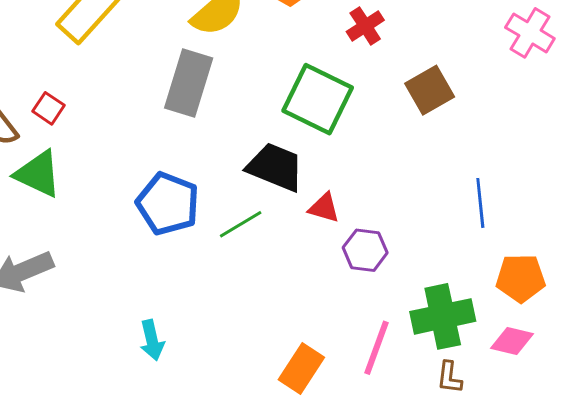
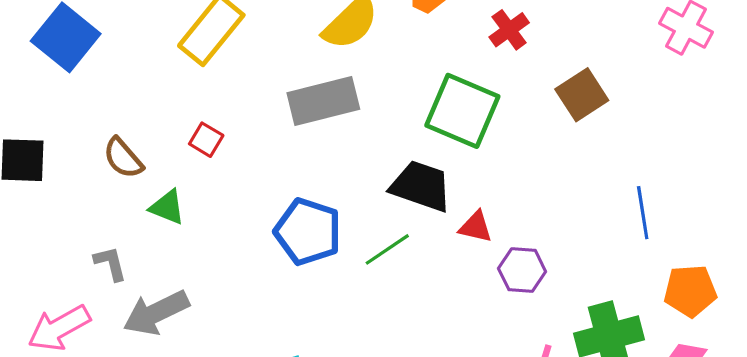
gray rectangle: (189, 83) -> (323, 101), turned 62
red square: (49, 108) -> (206, 140), moved
green triangle: (38, 174) -> (167, 207), size x0.7

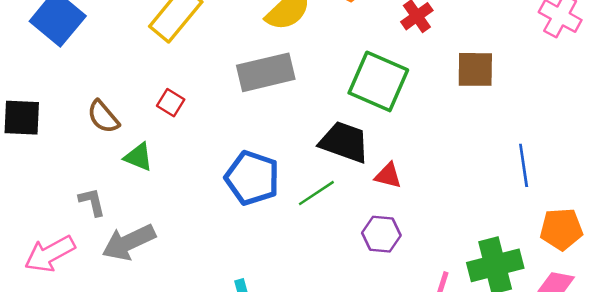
brown square: (582, 95) -> (475, 69), turned 33
purple hexagon: (522, 270) -> (381, 234), moved

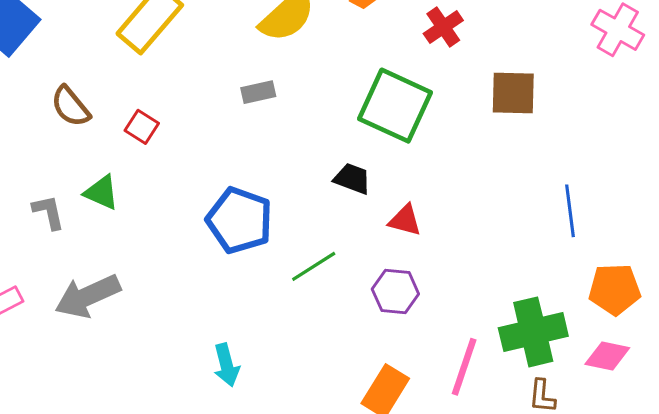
gray rectangle: (266, 72) -> (258, 92), size x0.5
brown semicircle: (103, 117) -> (70, 106), moved
black trapezoid: (344, 142) -> (352, 179), size x0.6
green line: (316, 193) -> (314, 266), moved
gray L-shape: (92, 202) -> (48, 212), moved

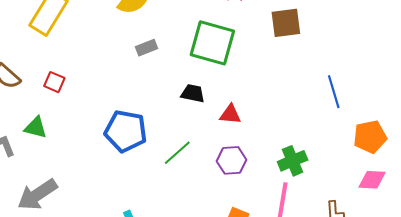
gray rectangle: (258, 92) -> (147, 48), moved
green cross: (533, 332) -> (293, 161), moved, size x0.7

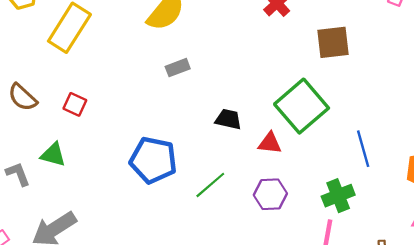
green square: (212, 43) -> (302, 106), moved, turned 33
blue line: (334, 92) -> (363, 149), moved

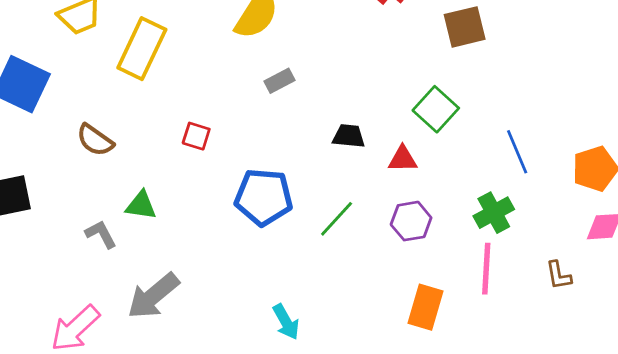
red square: (75, 104) -> (196, 136), moved
green square: (302, 106) -> (436, 109), size x0.7

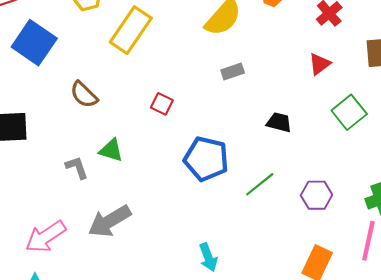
red triangle: (403, 159) -> (320, 64), moved, turned -45

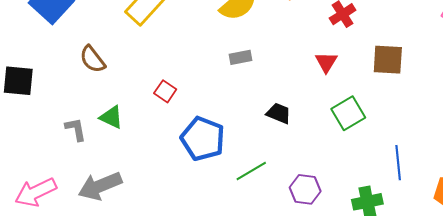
red triangle: (320, 64) -> (326, 62), turned -30
red square: (162, 104) -> (165, 91), moved

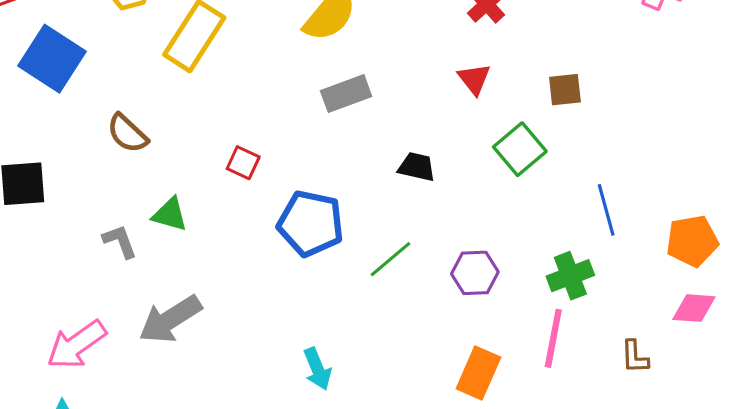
gray rectangle: (240, 57) -> (346, 94), size x1.4
brown square: (388, 60) -> (565, 90), moved, size x0.7

